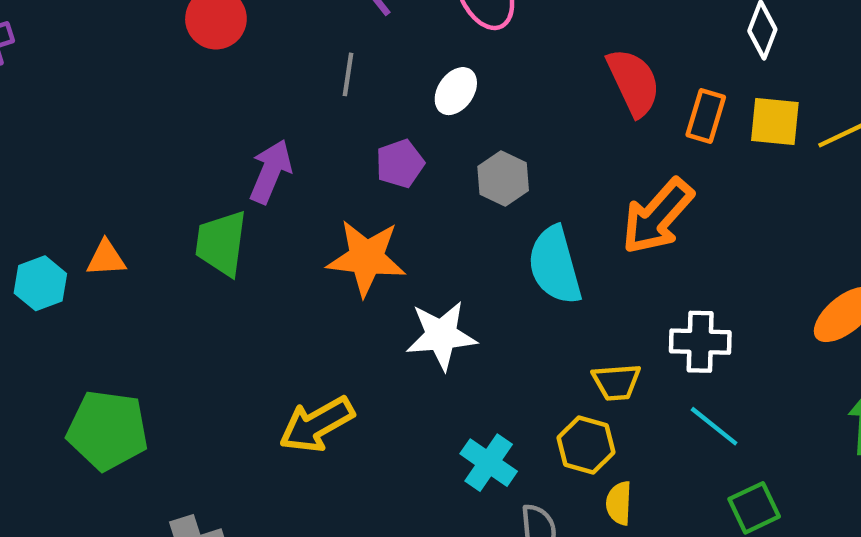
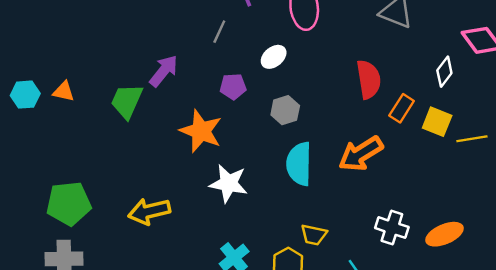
white cross: (700, 342) -> (392, 228), moved
green pentagon: (108, 430) -> (69, 203), moved, turned -30

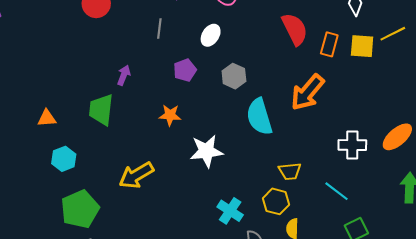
purple arrow: (164, 71) -> (124, 75), size x0.7
cyan hexagon: (25, 95) -> (64, 159), moved
orange star: (201, 131) -> (170, 115), size x0.6
yellow line: (472, 139) -> (393, 34), moved
yellow arrow: (149, 211) -> (136, 175), moved

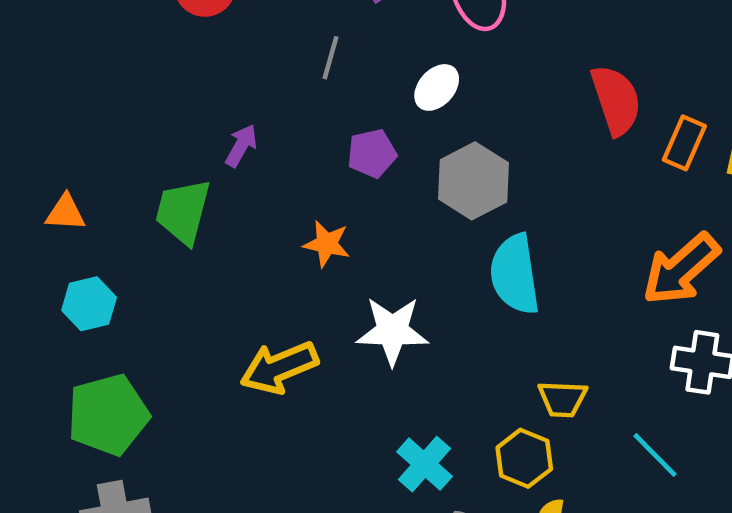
gray hexagon: (234, 76) -> (473, 181), size x1.4
orange arrow: (307, 92) -> (681, 269), moved
yellow arrow: (136, 175) -> (279, 368), moved

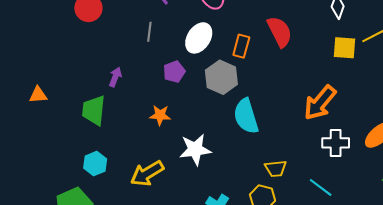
white ellipse: (437, 87) -> (199, 38), size x1.4
orange rectangle: (684, 143) -> (241, 46), moved
orange triangle: (65, 213) -> (38, 95), moved
cyan hexagon: (89, 304) -> (95, 164), moved

